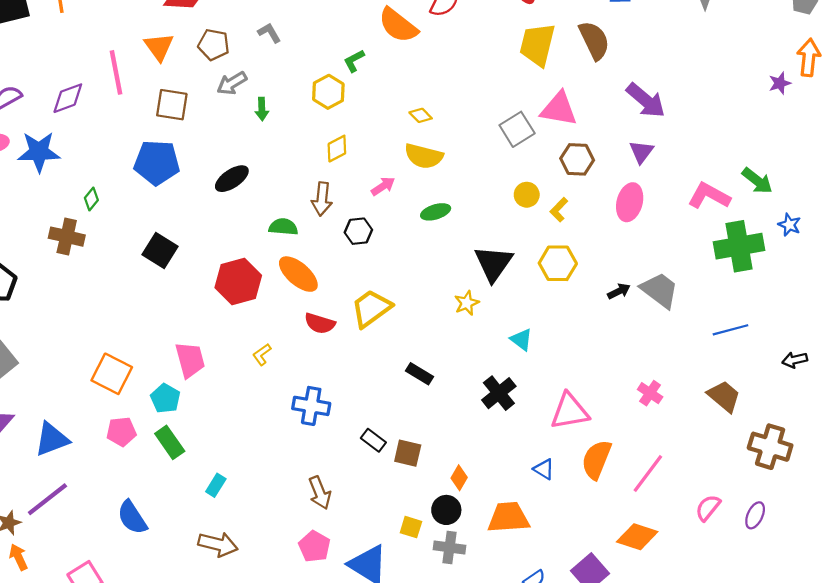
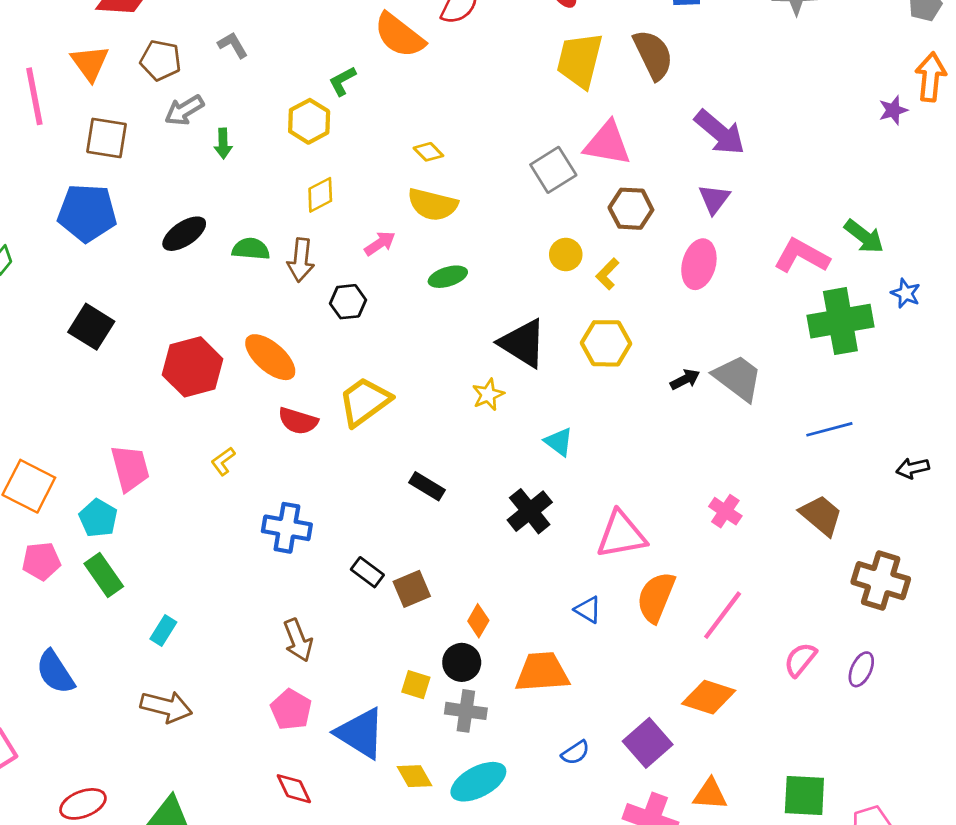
green semicircle: (283, 227) -> (251, 249), moved
black triangle: (493, 263) -> (523, 343), turned -33
brown square: (408, 453) -> (412, 589), turned -36

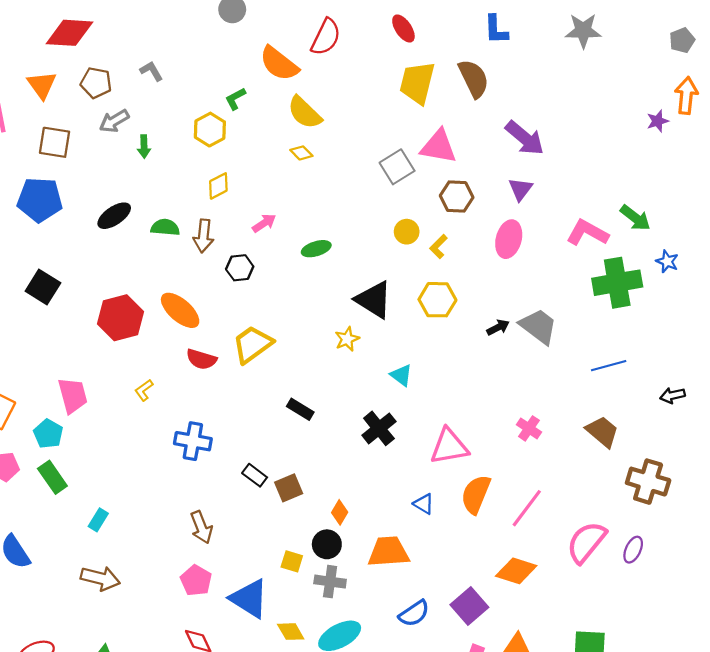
yellow semicircle: (433, 205) -> (305, 113), moved, turned 30
pink semicircle: (800, 660) -> (586, 542), size x1.6
blue semicircle: (575, 753) -> (414, 613), size x1.4

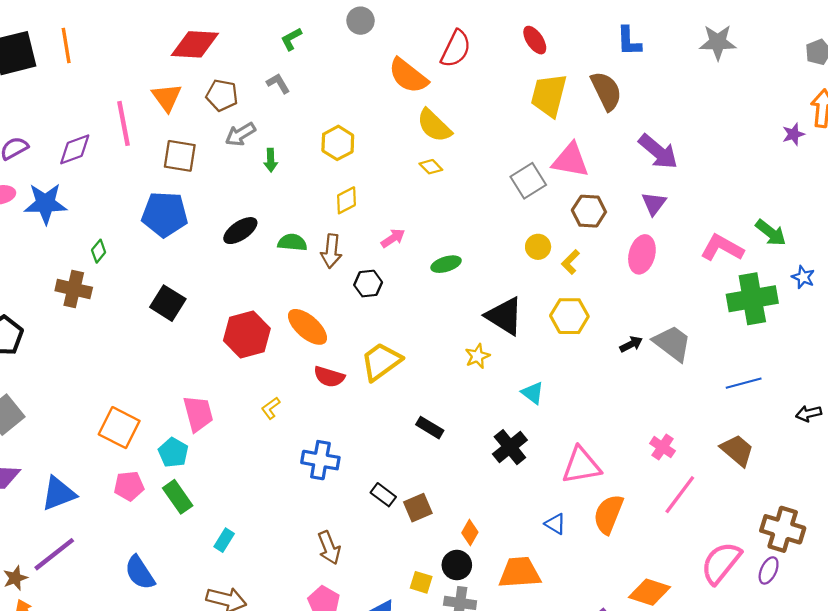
green L-shape: (235, 99) -> (291, 39), moved
brown cross: (648, 482) -> (783, 529), moved
pink line: (527, 508) -> (680, 495), moved

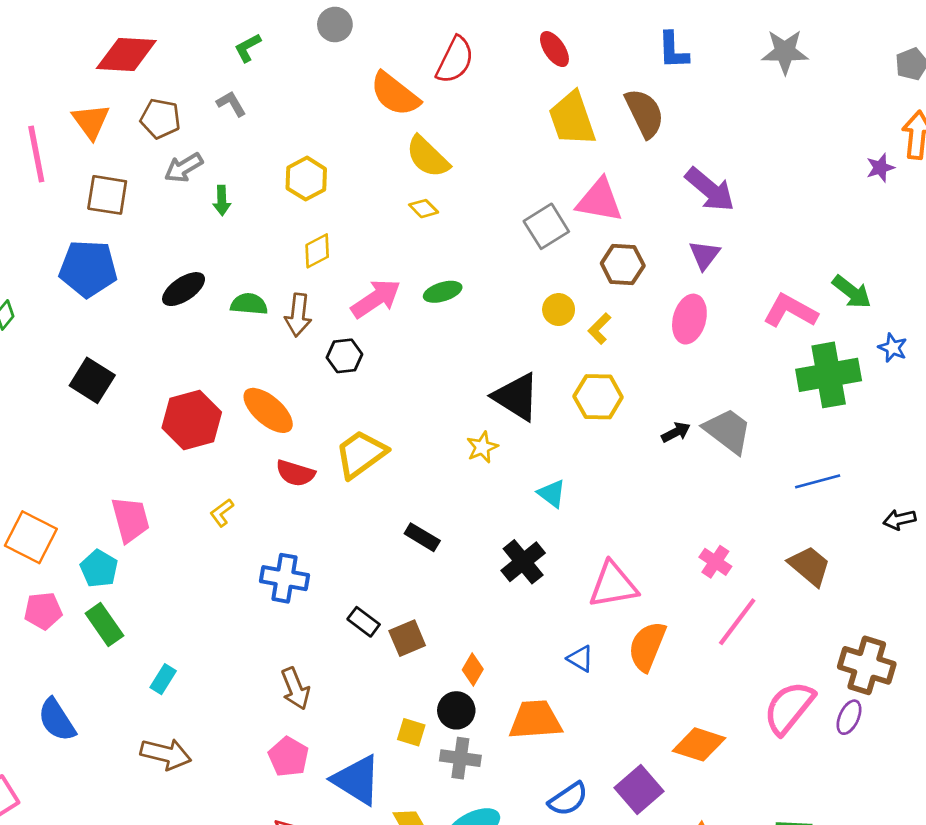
yellow trapezoid: (549, 95) -> (572, 119), turned -33
pink arrow: (393, 238) -> (376, 299), size x1.6
green ellipse: (446, 264) -> (443, 292), moved

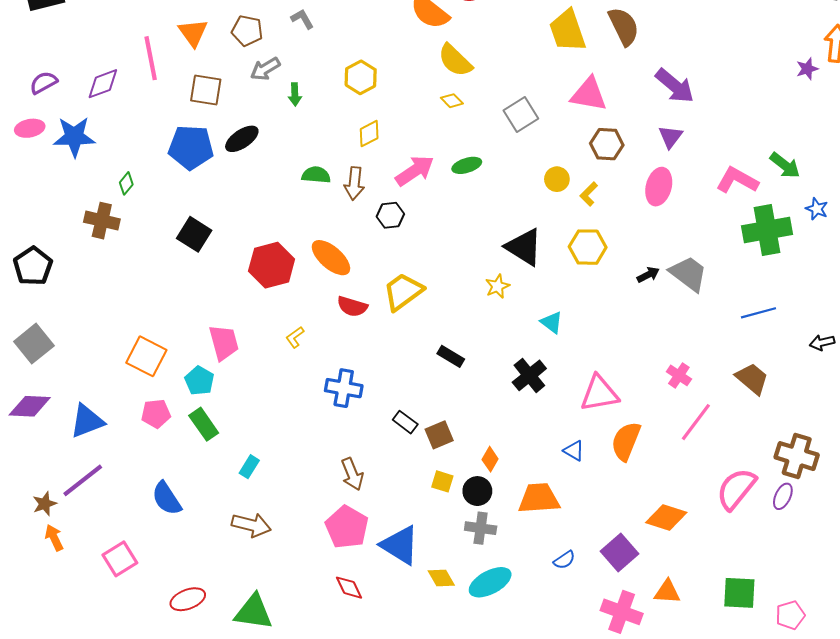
gray square: (546, 226) -> (521, 114), moved
black ellipse: (184, 289) -> (242, 139), moved
yellow square: (411, 732) -> (442, 481), moved
pink pentagon: (289, 757) -> (347, 527), size x1.4
blue semicircle: (568, 799) -> (564, 560), size x0.7

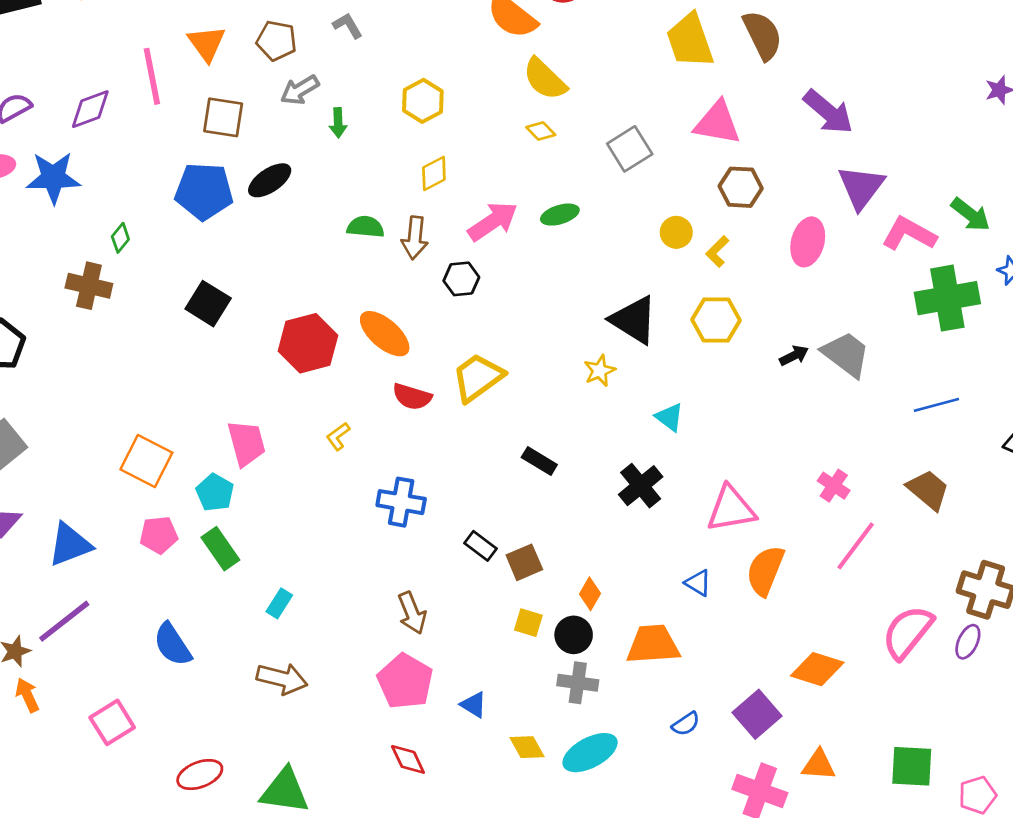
purple triangle: (670, 137) -> (861, 187), moved, size x1.5
blue triangle: (400, 545) -> (474, 705), size x0.5

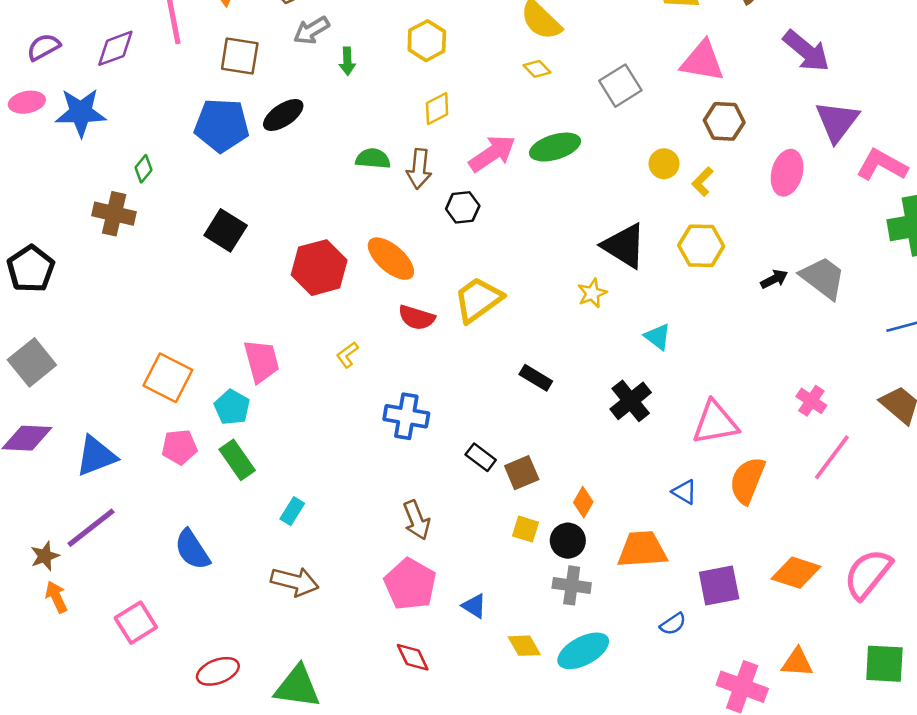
green ellipse: (560, 215) -> (555, 147), size x1.4
pink semicircle: (908, 632) -> (868, 574), moved
purple square: (757, 714) -> (719, 585), moved, turned 30

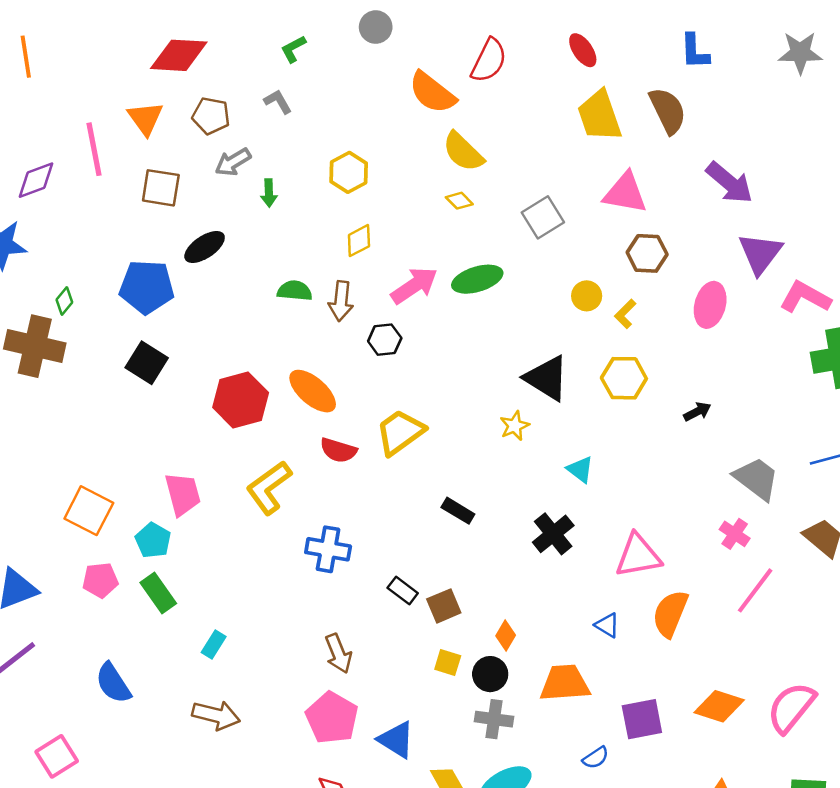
blue pentagon: (222, 125) -> (147, 287), moved
brown cross: (114, 214) -> (35, 346), size x1.4
gray trapezoid: (823, 278) -> (756, 479), moved
yellow L-shape: (347, 355) -> (269, 488), size x2.0
blue triangle: (474, 606) -> (396, 740), size x1.5

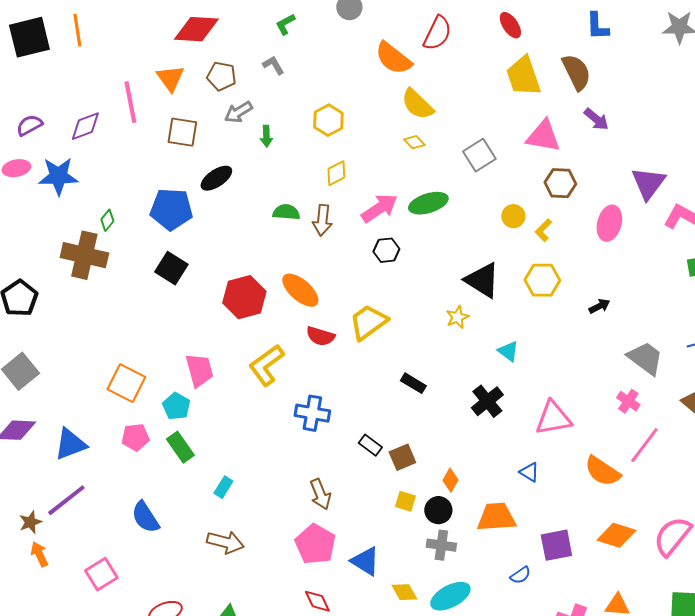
purple arrow: (729, 183) -> (596, 119), moved, size x0.7
black hexagon: (385, 340) -> (386, 250), moved
orange semicircle: (670, 614) -> (602, 471), moved, turned -78

